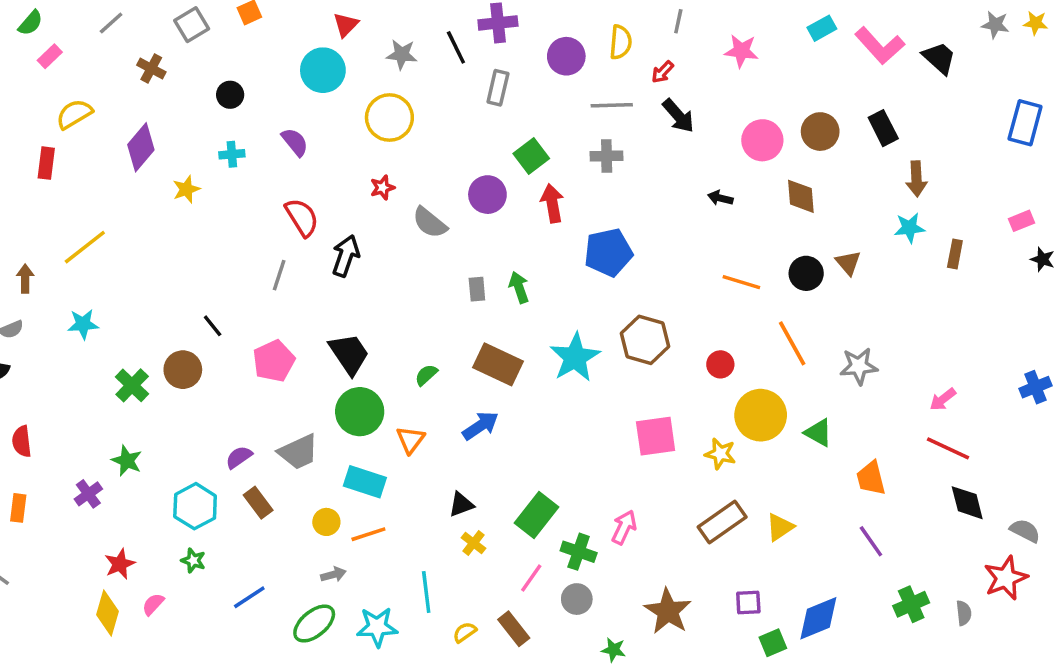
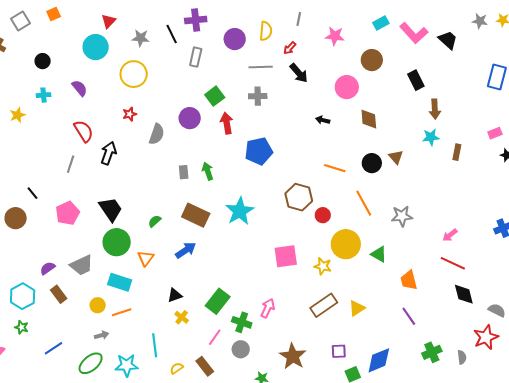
brown circle: (820, 132) -> (372, 60), moved
gray semicircle: (430, 223) -> (157, 134), turned -110
brown hexagon: (645, 340) -> (299, 197), moved

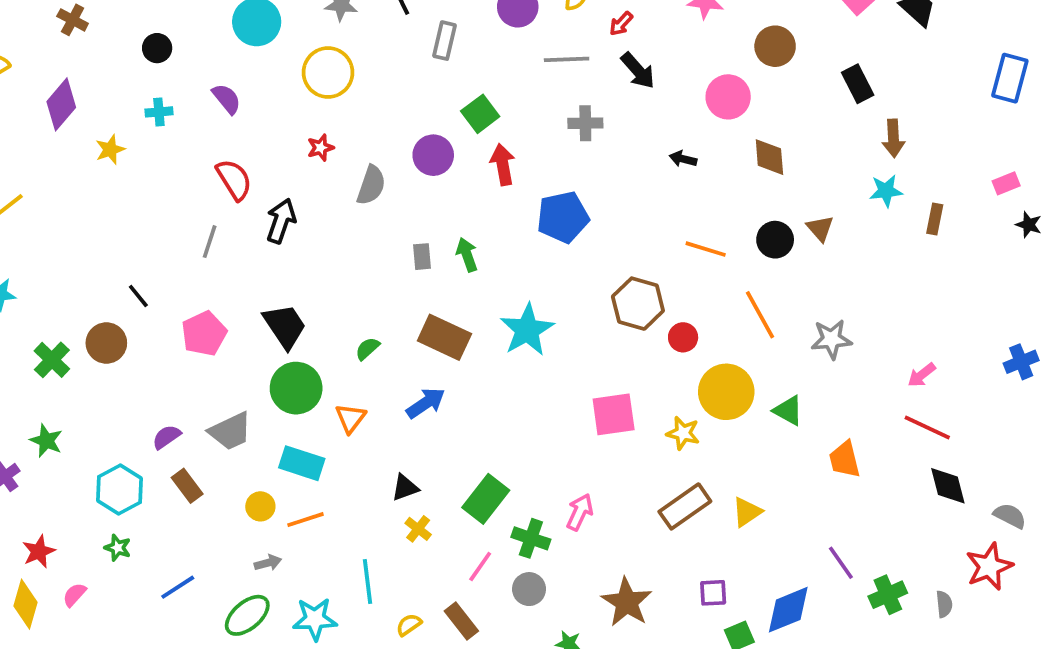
gray cross: (258, 96) -> (585, 123), moved
purple line: (409, 316) -> (841, 563), moved

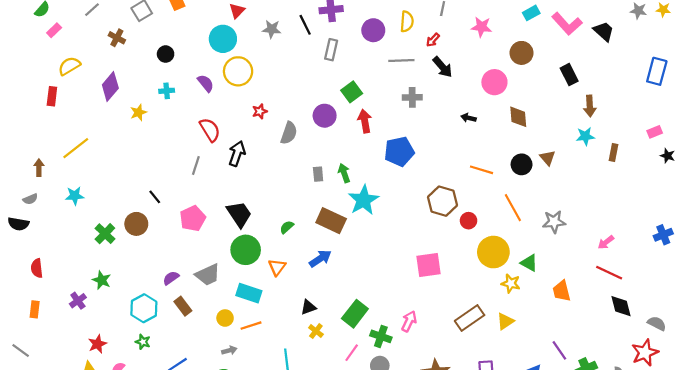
yellow circle: (328, 72) -> (238, 71), moved
cyan star: (527, 330) -> (364, 200), moved
yellow star: (683, 433) -> (511, 283), moved

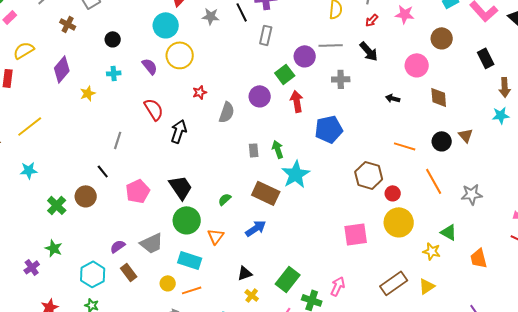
purple circle: (373, 30) -> (305, 56), moved
red arrow: (433, 40) -> (372, 20), moved
gray line: (196, 165) -> (118, 140), moved
yellow circle: (493, 252) -> (399, 222), moved

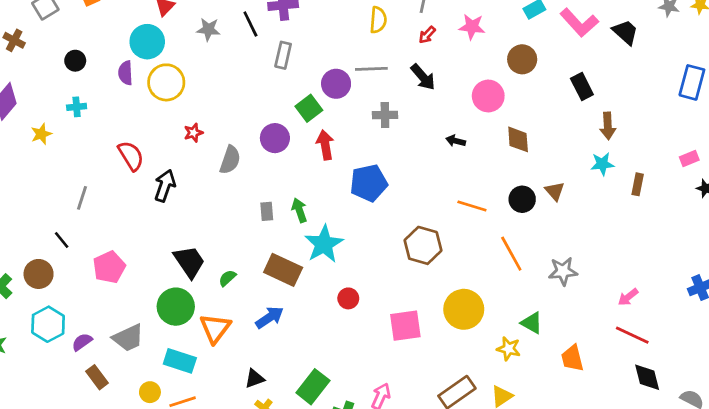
purple semicircle: (150, 66) -> (125, 73), moved, turned -144
black trapezoid: (181, 187) -> (189, 262), moved
red circle: (393, 193) -> (348, 298), moved
orange triangle: (216, 236) -> (215, 328), size x1.4
cyan hexagon: (93, 274) -> (48, 324), moved

